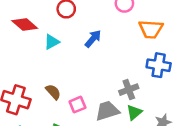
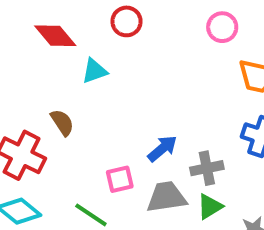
blue arrow: (93, 39) -> (162, 149), moved
brown semicircle: (53, 92) -> (62, 122), moved

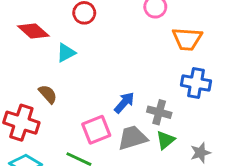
gray cross: (207, 168) -> (159, 112), turned 35
pink square: (120, 179) -> (96, 130), size x1.4

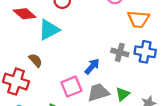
cyan triangle: (66, 53) -> (49, 30), size x1.5
gray cross: (159, 112) -> (120, 52), moved

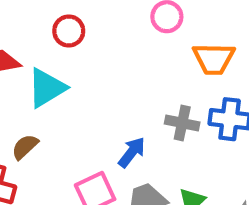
brown semicircle: (35, 60) -> (25, 147), turned -88

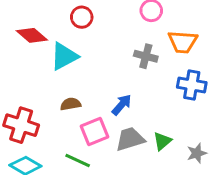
gray cross: (182, 123) -> (146, 56), moved
brown semicircle: (25, 147) -> (71, 104), moved, turned 30

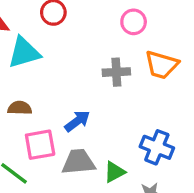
gray cross: (146, 56) -> (116, 72), turned -30
blue cross: (192, 85) -> (157, 147), moved

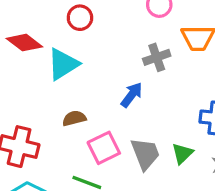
blue arrow: (77, 121) -> (132, 95), moved
gray trapezoid: (78, 162) -> (145, 154), turned 90

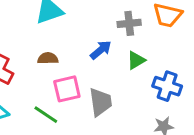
green triangle: (182, 153) -> (136, 60), moved

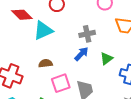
gray cross: (129, 23) -> (87, 34), moved

